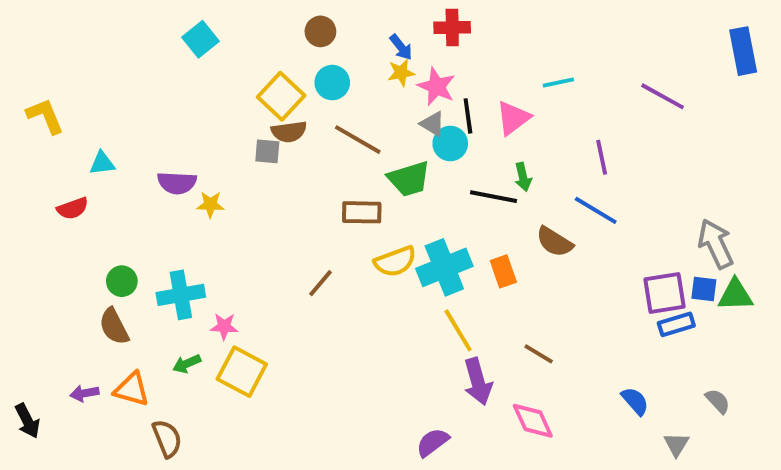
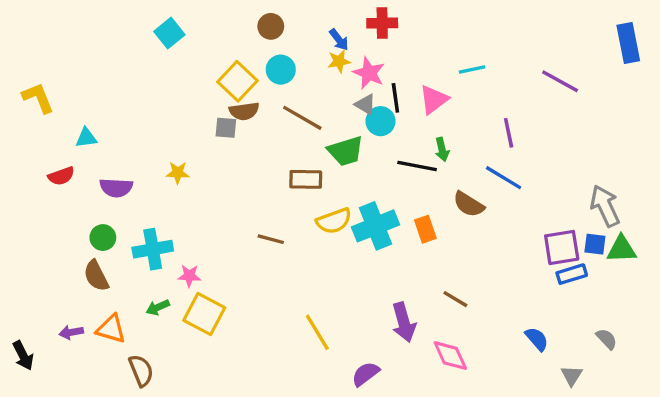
purple semicircle: (177, 183) -> (116, 188), moved
brown line: (320, 283) -> (271, 239), turned 65
yellow line: (458, 330) -> (317, 332), moved

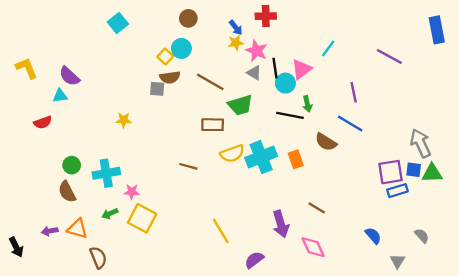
cyan circle: (281, 70) -> (181, 48), moved
cyan line: (472, 70) -> (328, 48), turned -42
yellow square: (238, 81) -> (165, 57), size x0.6
cyan circle: (380, 121) -> (285, 83), moved
purple semicircle: (116, 188) -> (69, 76), moved, turned 40

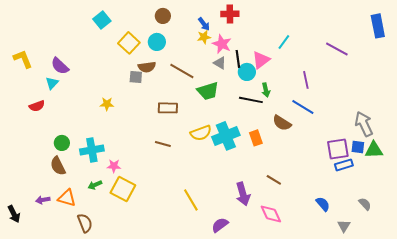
yellow square: (165, 57) -> (129, 43), moved, size x1.5
cyan triangle: (60, 96) -> (52, 83), turned -40
brown rectangle: (213, 125) -> (168, 108), moved

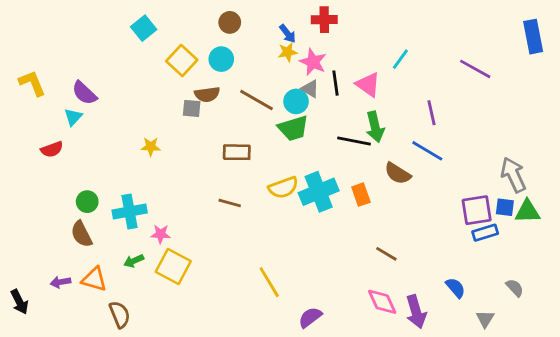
pink triangle: (261, 60) -> (368, 84), turned -48
cyan circle: (247, 72) -> (296, 101), moved
green arrow: (266, 90) -> (375, 127), size x1.5
purple arrow: (243, 194) -> (416, 312), moved

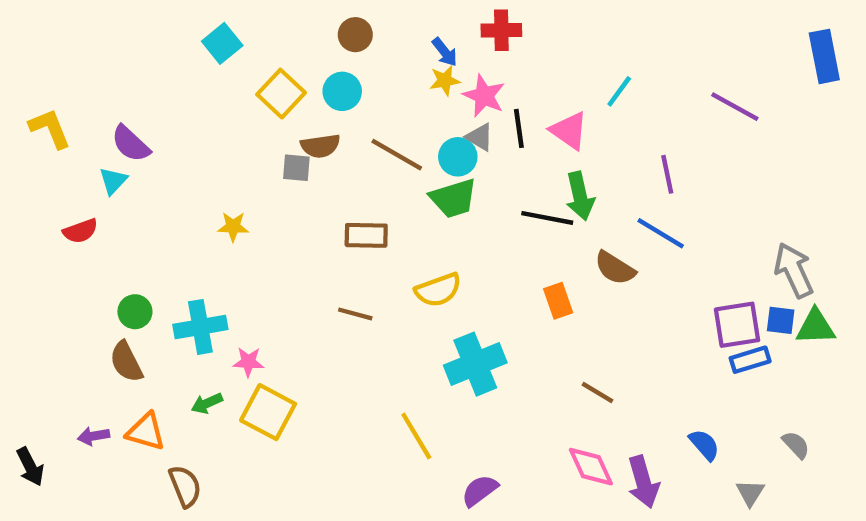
cyan cross: (319, 192) -> (475, 364), moved

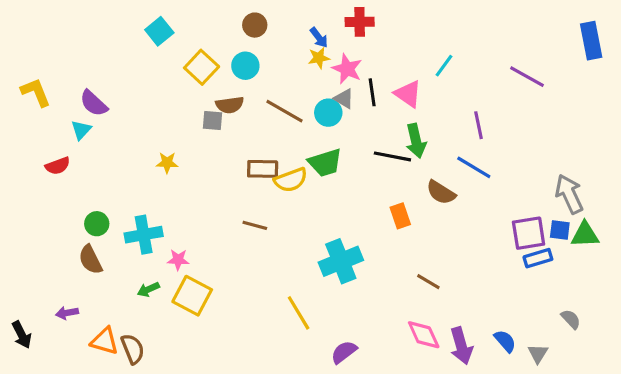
green trapezoid: (453, 198) -> (325, 163), moved
yellow semicircle: (438, 290) -> (291, 180), moved
orange triangle: (146, 432) -> (105, 341), moved
blue semicircle: (704, 445) -> (505, 341), moved

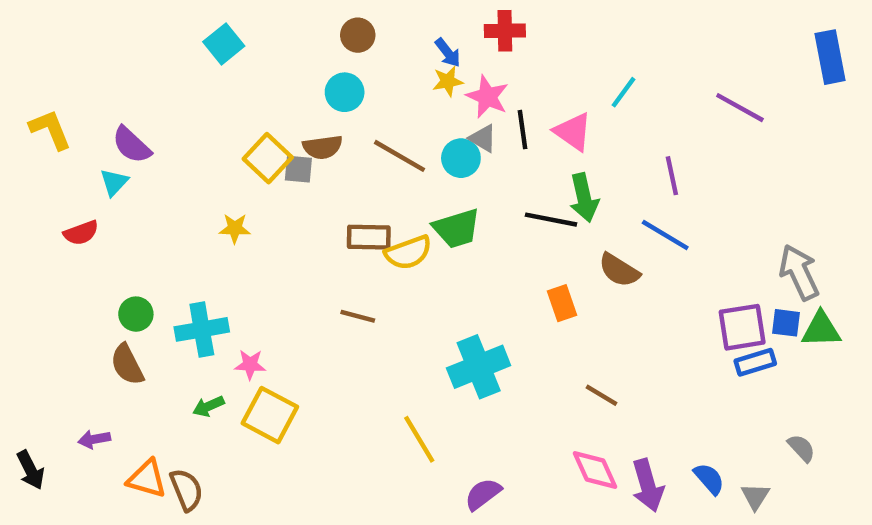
yellow square: (202, 67) -> (268, 158), moved

